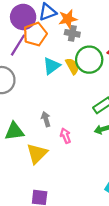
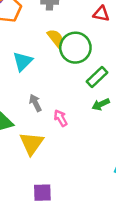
green circle: (89, 60) -> (75, 48), moved
cyan triangle: (52, 66) -> (23, 61), moved

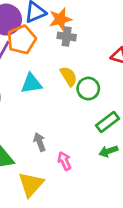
green circle: (75, 48) -> (88, 89), size x0.7
cyan triangle: (23, 61) -> (31, 84), moved, turned 30

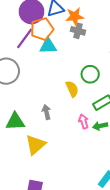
yellow semicircle: (69, 76) -> (72, 89), moved
cyan triangle: (31, 84) -> (48, 46), moved
pink arrow: (64, 161) -> (84, 121), moved

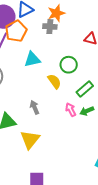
orange star: (75, 16) -> (56, 13), moved
cyan triangle: (48, 46) -> (32, 59), moved

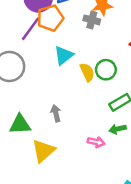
cyan triangle: (32, 59) -> (64, 55), turned -36
yellow semicircle: (54, 81) -> (87, 72), moved
pink arrow: (71, 110) -> (96, 142), moved, turned 120

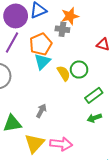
orange pentagon: (50, 18) -> (41, 44), moved
gray arrow: (56, 113) -> (41, 111), turned 48
pink arrow: (96, 142) -> (61, 144), moved, size x1.5

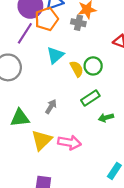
orange pentagon: (41, 44) -> (46, 19), moved
green rectangle: (94, 95) -> (90, 98), moved

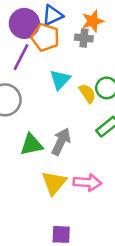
orange pentagon: (46, 19) -> (45, 37), turned -30
gray arrow: (51, 107) -> (61, 142), size x1.5
green triangle: (20, 118) -> (31, 145), moved

